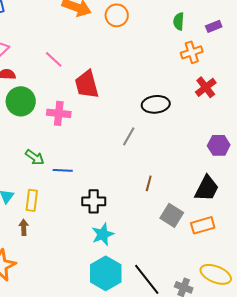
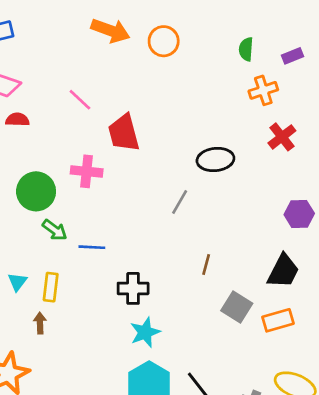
green circle: (21, 101) -> (36, 191), moved

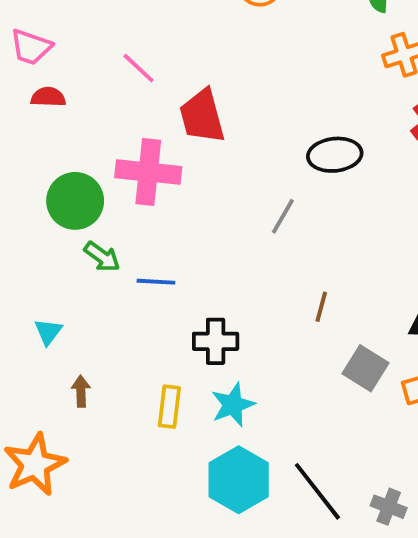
pink cross: (87, 171) -> (148, 172), size x1.4
yellow rectangle: (51, 287) -> (169, 407), moved

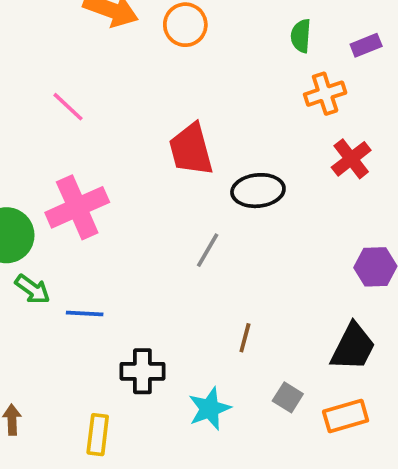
red trapezoid: (202, 116) -> (191, 150), moved
pink cross: (148, 172) -> (77, 207), turned -30
gray square: (366, 368) -> (288, 397), size x0.7
cyan star: (233, 405) -> (210, 409), moved

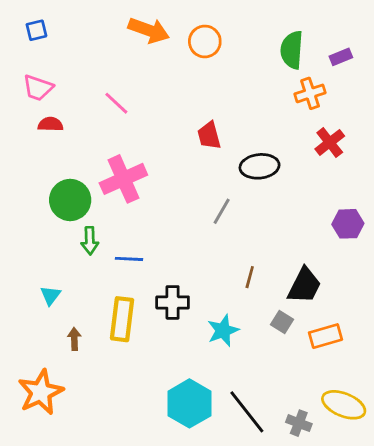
green semicircle: (301, 36) -> (292, 50), size x1.5
red trapezoid: (191, 150) -> (209, 135), size x0.7
green arrow: (32, 289) -> (90, 241), turned 52
black trapezoid: (353, 347) -> (304, 286), moved
yellow rectangle: (98, 435) -> (122, 319), moved, size x1.4

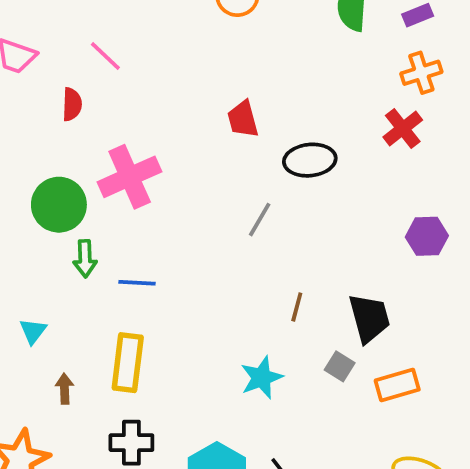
orange cross: (310, 93) -> (421, 73), moved
pink line: (116, 103) -> (105, 56), moved
red semicircle: (51, 124) -> (72, 104), moved, turned 90
black trapezoid: (304, 286) -> (369, 318), turned -42
black cross: (173, 302) -> (131, 443), moved

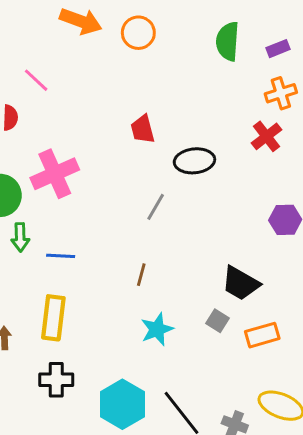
brown line: (297, 307) -> (141, 275), moved
black trapezoid: (369, 318) -> (241, 283), turned 135

